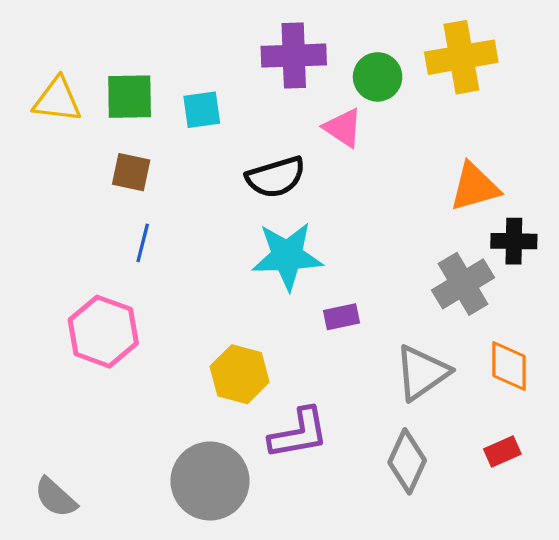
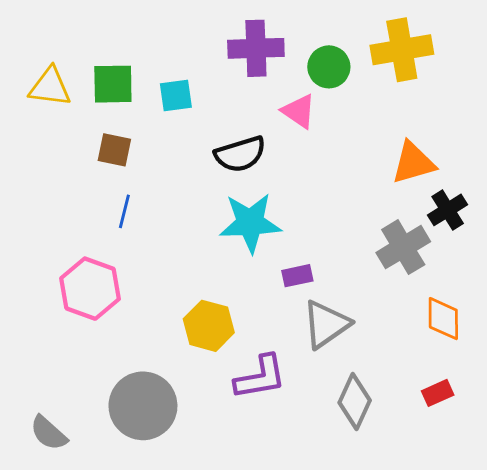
black cross: (514, 241) -> (448, 210), turned -33
gray triangle: (422, 373) -> (326, 324), moved
gray circle: (210, 481) -> (143, 406), moved

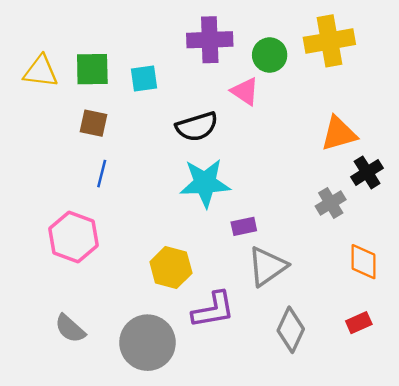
gray cross: (403, 247) -> (331, 203), size x0.7
gray circle: (143, 406) -> (147, 343), moved
gray semicircle: (49, 433) -> (70, 329), moved

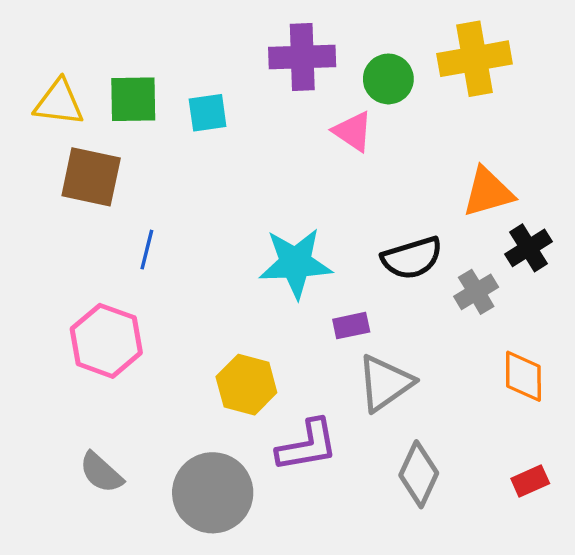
brown square: (93, 123) -> (91, 177), moved, size x1.5
black semicircle: (197, 127) -> (412, 258), moved
red rectangle: (359, 323) -> (530, 481), moved

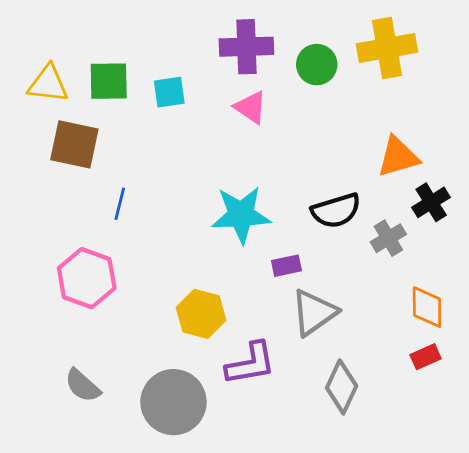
pink triangle: (353, 131) -> (251, 107), moved
red rectangle: (530, 481) -> (426, 357), moved

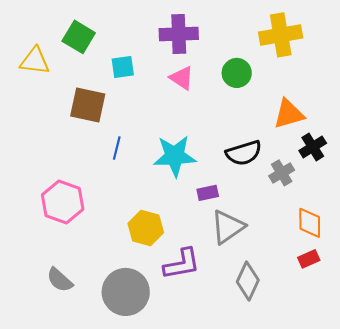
green circle: (317, 65) -> (237, 73), moved
green square: (109, 81) -> (79, 37), moved, turned 32
brown square: (74, 144) -> (88, 105), moved
blue line: (120, 204) -> (117, 148), moved

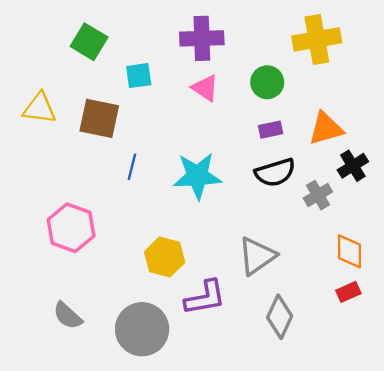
yellow triangle: (35, 61) -> (39, 108), moved
purple rectangle: (208, 193) -> (271, 130), moved

